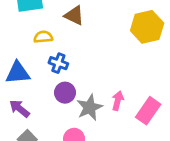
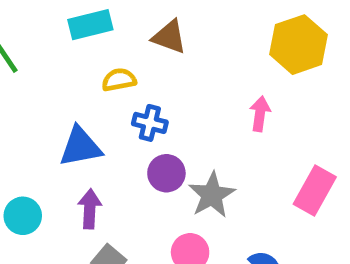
pink arrow: (118, 101) -> (260, 114), moved
purple arrow: (19, 109) -> (90, 209), turned 60

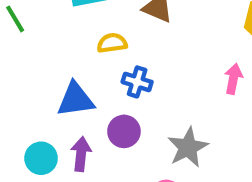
purple circle: (166, 173) -> (124, 131), moved
cyan circle: (23, 216) -> (41, 158), moved

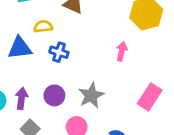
blue triangle: (76, 100) -> (20, 48), moved
purple circle: (124, 131) -> (54, 95), moved

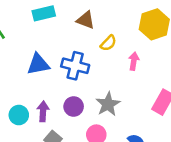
yellow semicircle: (43, 26) -> (108, 43), moved, turned 144
blue cross: (59, 52) -> (75, 66), size x1.5

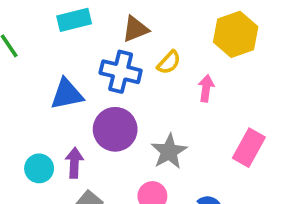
brown triangle: (86, 20) -> (135, 29), turned -42
blue cross: (75, 66) -> (121, 72), moved
purple circle: (74, 106) -> (115, 129), moved, size x1.5

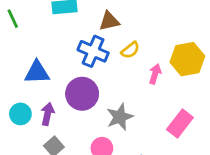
yellow hexagon: (236, 34) -> (187, 59), moved
blue triangle: (67, 94) -> (37, 72), moved

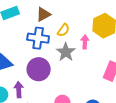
gray star: (120, 117) -> (66, 52), moved

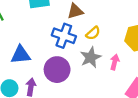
pink arrow: (85, 42) -> (115, 62), moved

